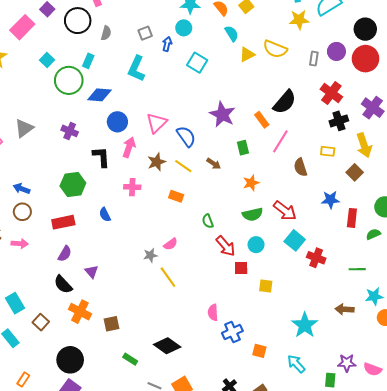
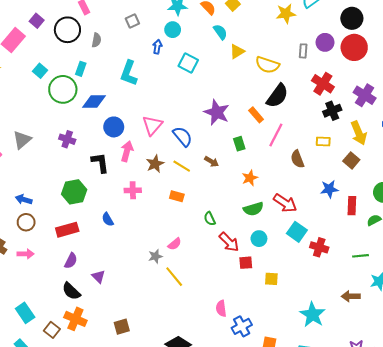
gray square: (145, 33) -> (132, 21), moved
yellow semicircle: (275, 49) -> (267, 65), moved
orange cross: (80, 312) -> (75, 319), moved

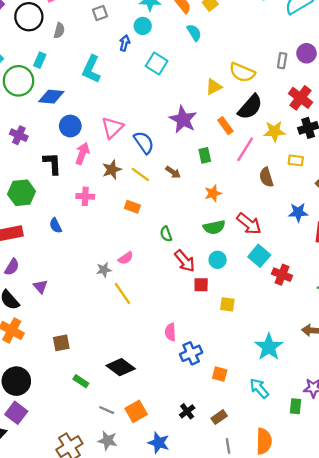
yellow star: (286, 14) -> (274, 131), moved
yellow triangle: (237, 51) -> (214, 87), moved

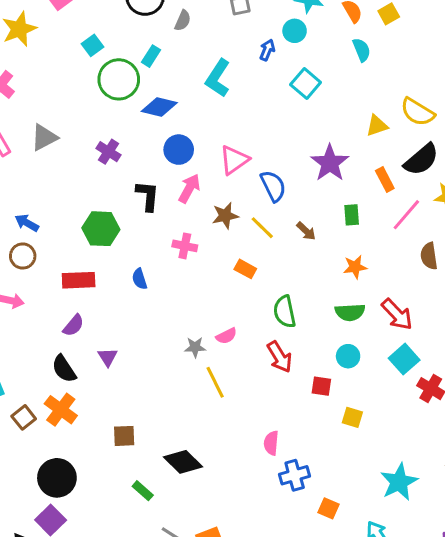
green semicircle: (166, 234) -> (285, 312), size x1.5
red arrow: (185, 261) -> (280, 357), moved
black diamond: (121, 367) -> (183, 462), moved

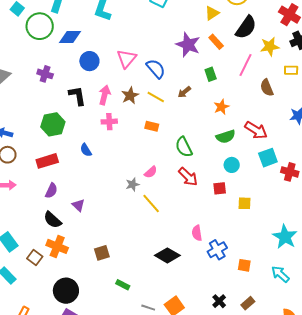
orange rectangle: (385, 179) -> (216, 42), moved
pink arrow: (189, 188) -> (105, 95), moved
brown arrow: (306, 231) -> (184, 92), turned 112
cyan square: (404, 359) -> (268, 158), turned 36
black diamond: (183, 462) -> (167, 255), moved

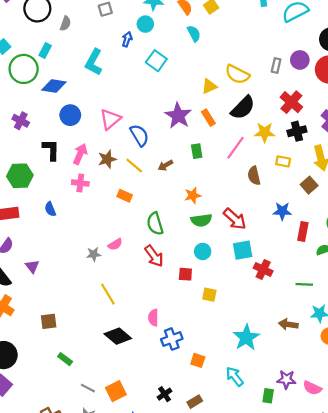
orange star: (221, 107) -> (193, 195), moved
yellow line: (151, 204) -> (108, 294), moved

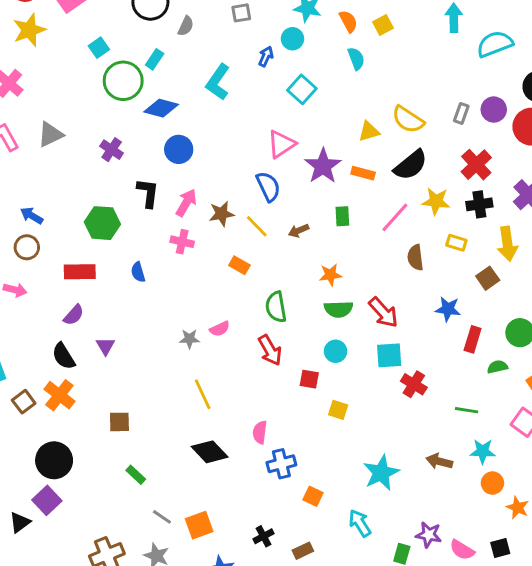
orange rectangle: (208, 118) -> (363, 173), turned -49
pink triangle: (110, 119) -> (281, 144), moved

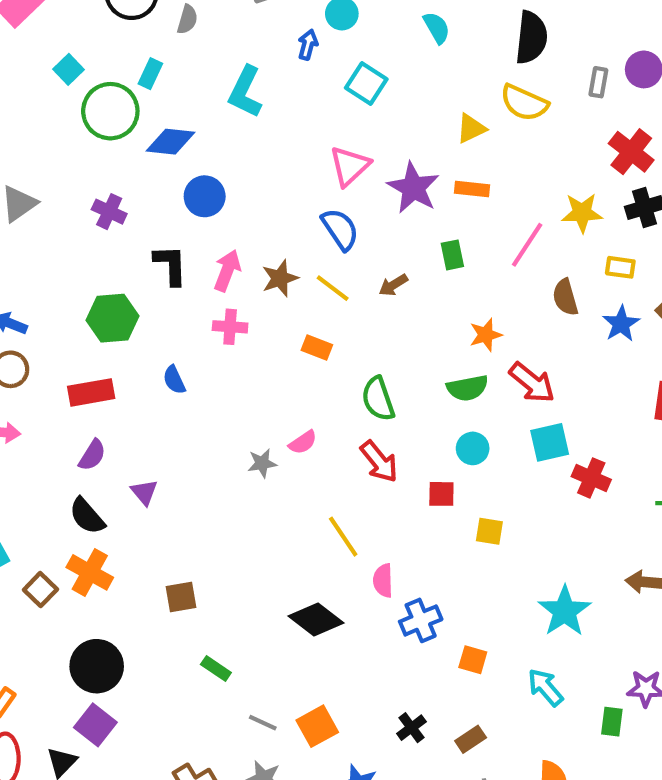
black semicircle: (411, 165) -> (531, 38), moved, turned -36
orange star: (330, 275) -> (486, 335), moved
blue star: (448, 309) -> (621, 324), moved, turned -30
yellow line: (203, 394) -> (343, 537), moved

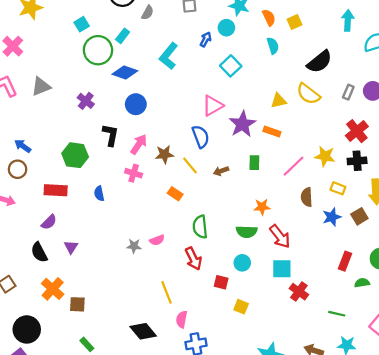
black semicircle: (531, 38) -> (320, 62), turned 32
orange cross: (90, 572) -> (53, 289), moved

